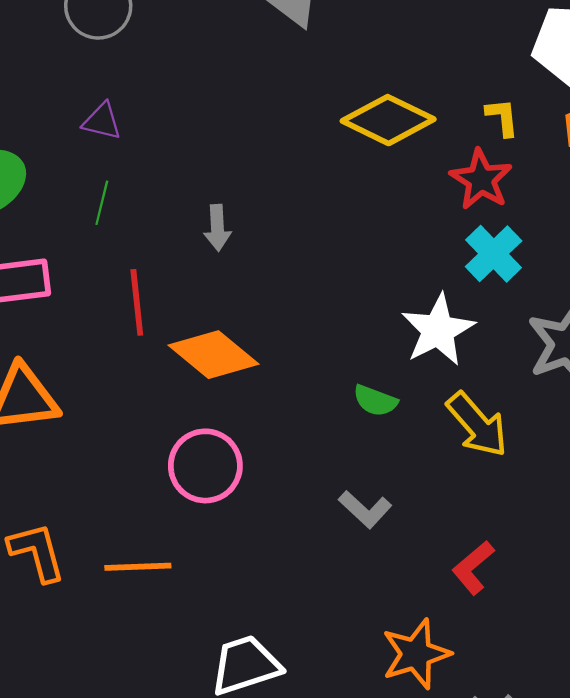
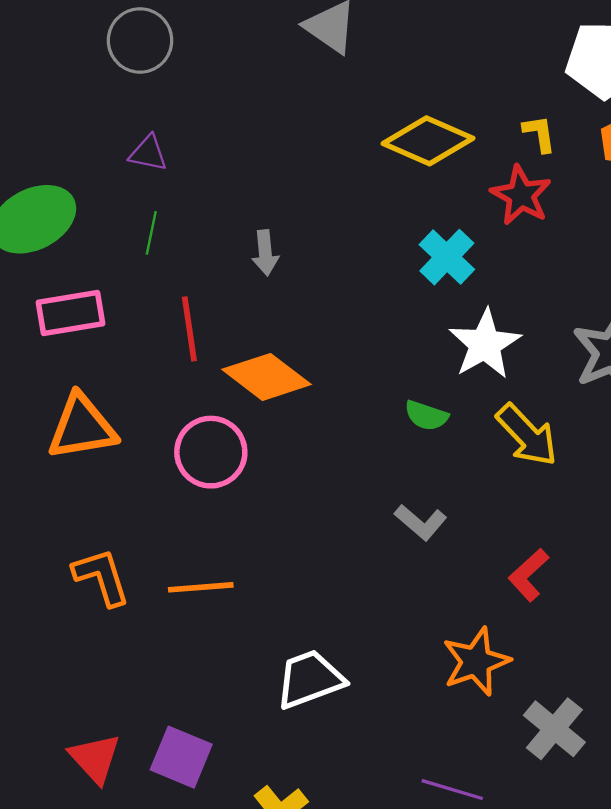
cyan cross: (494, 254) -> (447, 257), moved
pink circle: (205, 466) -> (211, 452), moved

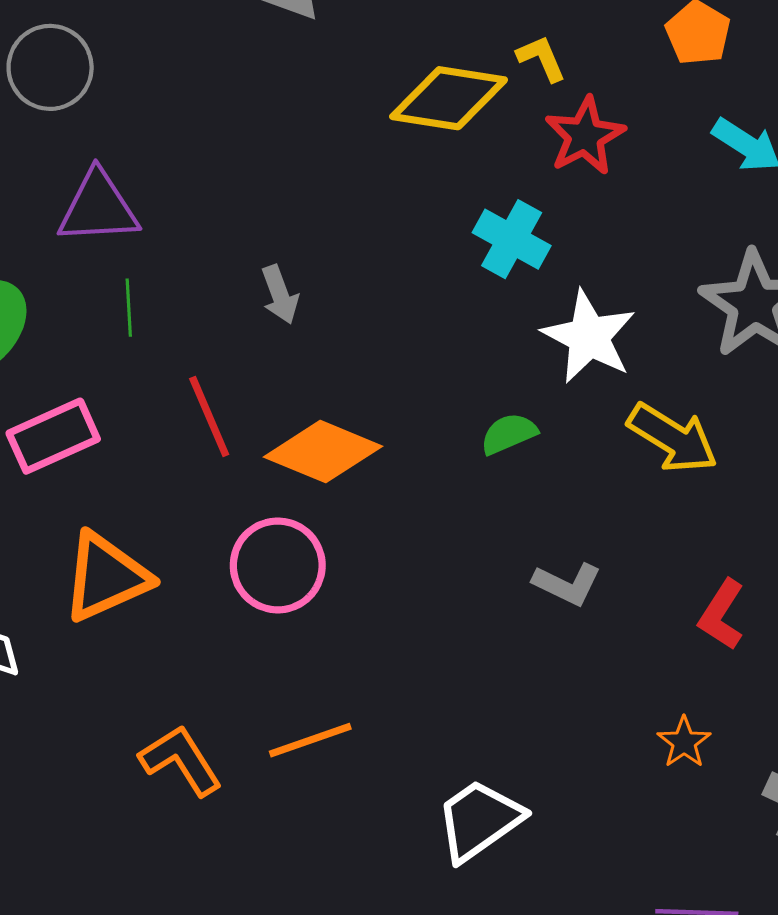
yellow L-shape: (539, 134) -> (541, 58), moved
purple triangle: (148, 153) -> (98, 208), size x1.6
red star: (521, 195) -> (585, 136), turned 30
green semicircle: (426, 416) -> (509, 434), moved, turned 153
orange star: (476, 662) -> (684, 742), size x0.6

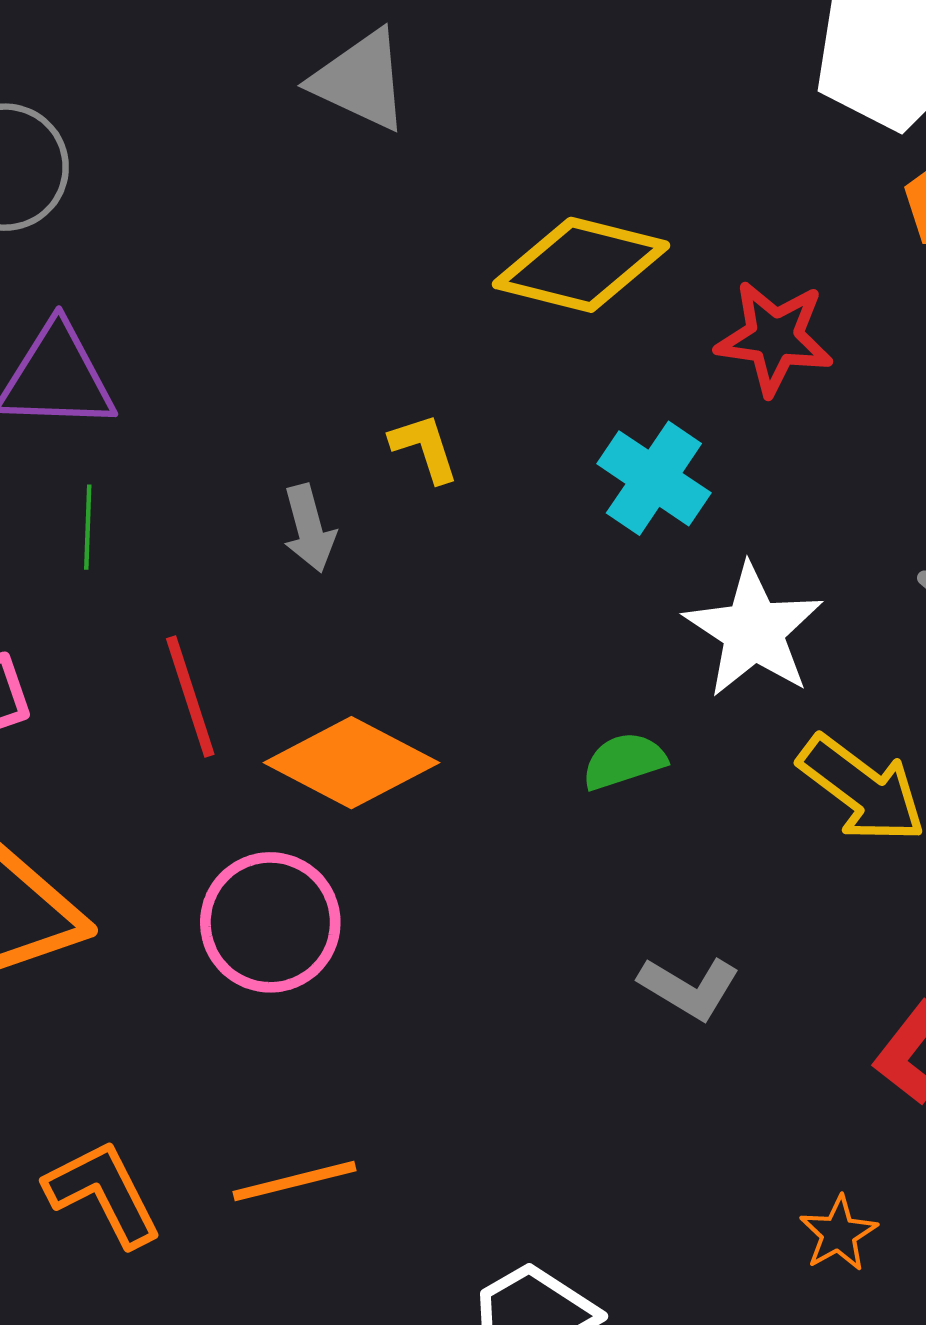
yellow L-shape: (541, 58) -> (424, 448), moved
red star: (585, 136) -> (774, 338), turned 30

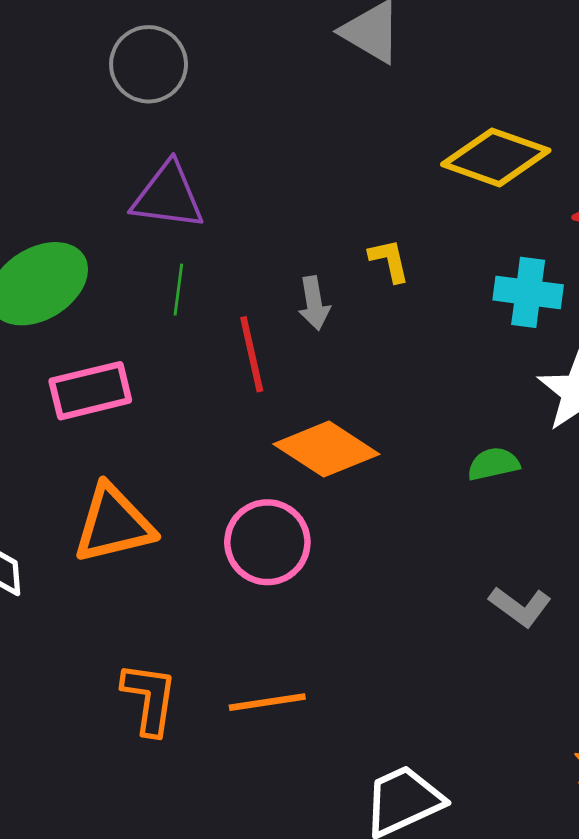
cyan cross: (654, 478) -> (528, 292), turned -32
red line: (190, 696) -> (252, 354), moved
orange L-shape: (103, 1193) -> (149, 698), turned 30

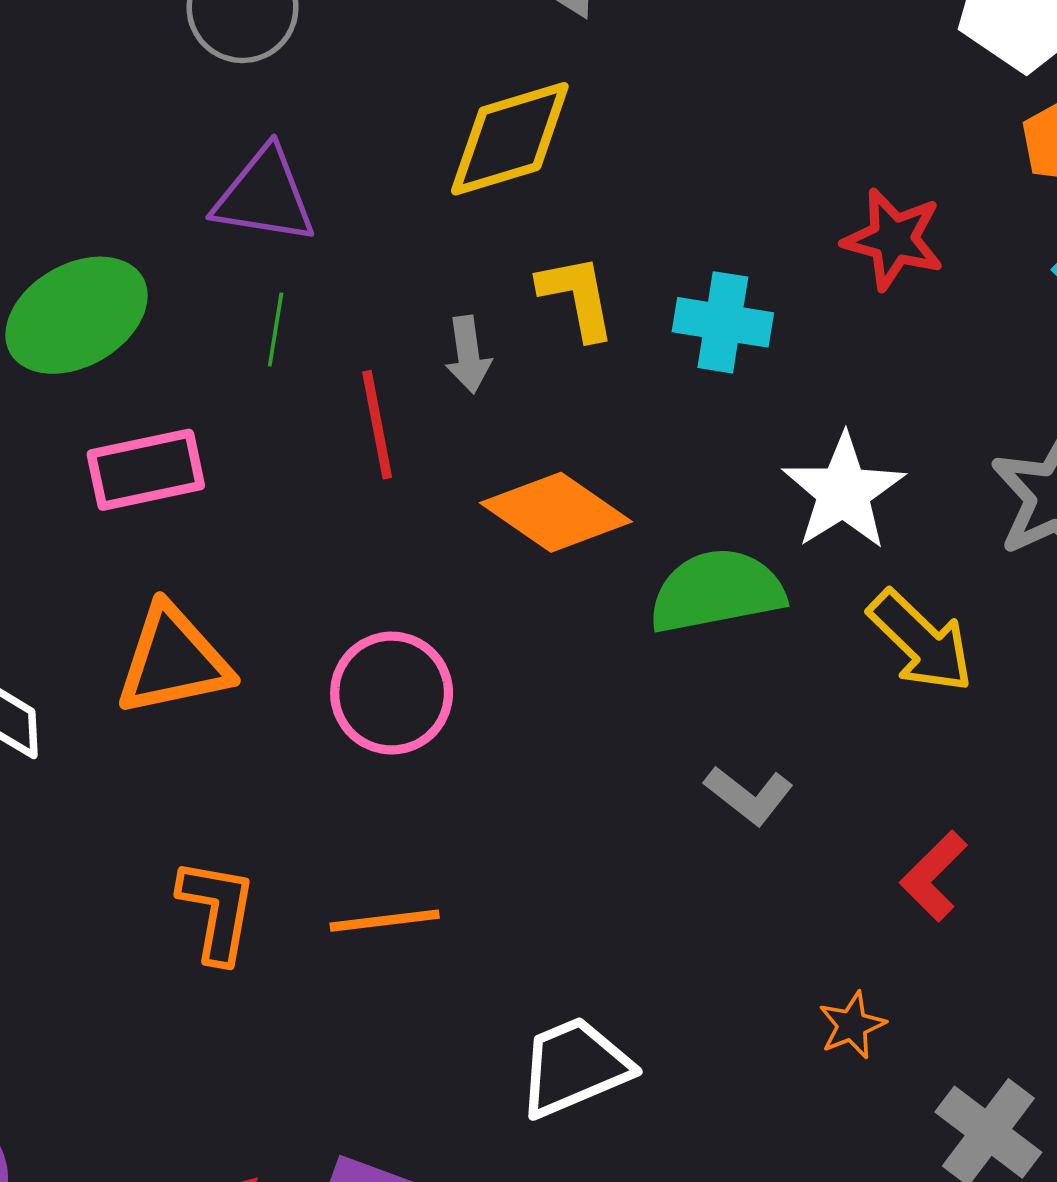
yellow diamond: (496, 157) -> (510, 139), moved, turned -38
yellow L-shape: (389, 260) -> (577, 297), size x1.4
cyan cross: (528, 292) -> (723, 322), moved
orange diamond: (326, 449) -> (556, 512), moved
green semicircle: (493, 464) -> (717, 591), size x1.8

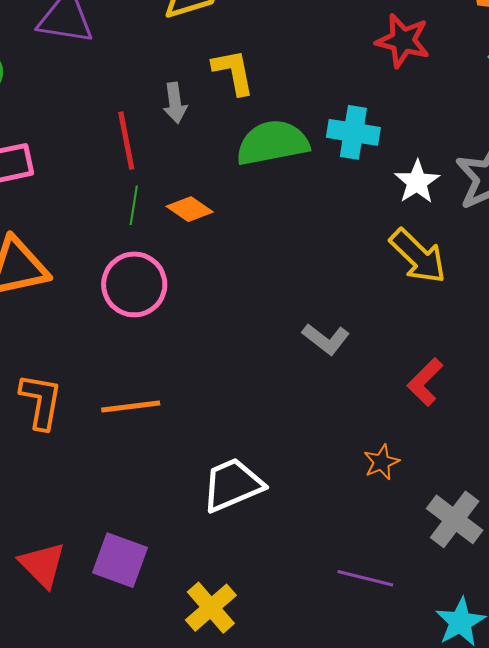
cyan cross: (723, 322) -> (353, 132), moved
green line: (276, 329) -> (134, 205), moved
white star: (843, 492) -> (417, 182), moved, size x0.7
orange diamond: (556, 512) -> (190, 209), moved, size x0.6
green semicircle: (717, 591) -> (272, 143), moved

